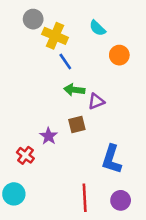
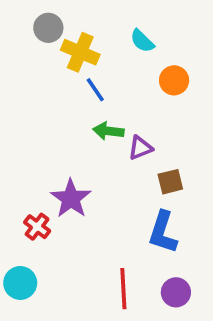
brown square: (77, 125) -> (170, 182), moved
purple star: (49, 136) -> (71, 199), size x1.5

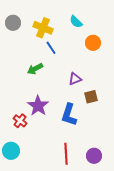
gray circle: (48, 28) -> (13, 23), moved
green arrow: (108, 131) -> (35, 69), moved, turned -35
blue L-shape: (163, 232) -> (69, 115), moved

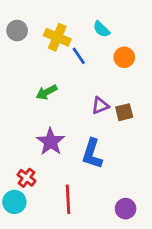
blue line: (51, 48) -> (79, 56), moved
brown square: (91, 97) -> (124, 112), moved
red cross: (20, 121) -> (26, 178), moved
red line: (66, 154) -> (68, 199), moved

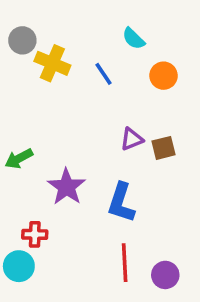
yellow cross: (57, 37) -> (52, 63), moved
green arrow: (47, 92) -> (19, 159), moved
red cross: (26, 178) -> (35, 234), turned -36
red line: (68, 199) -> (125, 263), moved

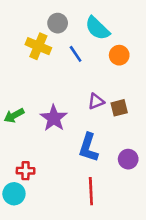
cyan semicircle: (134, 39) -> (97, 28), size x1.5
gray circle: (22, 40) -> (58, 23), moved
purple star: (66, 187) -> (54, 118), moved
purple circle: (165, 275) -> (128, 159), moved

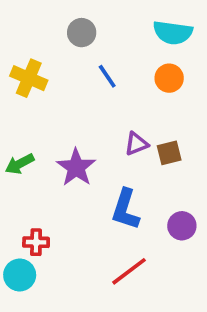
cyan semicircle: (97, 28) -> (173, 33), moved, turned -36
yellow cross: (38, 46) -> (29, 78), moved
red line: (91, 191) -> (129, 271), turned 56

